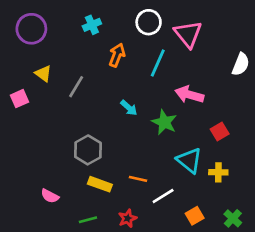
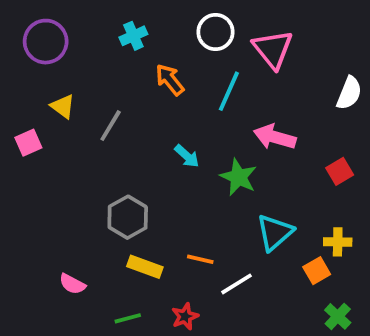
orange arrow: (117, 55) -> (170, 80), turned -60
red square: (220, 131) -> (340, 171), moved
cyan triangle: (189, 160) -> (275, 232), turned 40
yellow cross: (218, 172) -> (338, 242), moved
orange square: (195, 216) -> (317, 271), moved

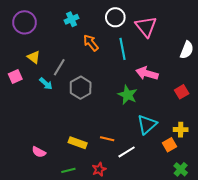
cyan line: (229, 91) -> (122, 49), turned -35
cyan arrow: (187, 156) -> (46, 84), moved
gray hexagon: (128, 217) -> (81, 88), moved

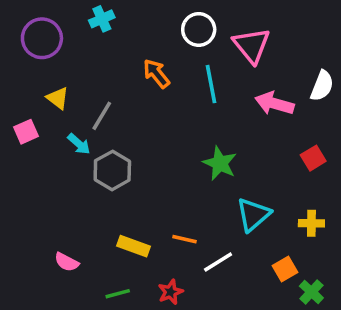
cyan cross: (71, 19) -> (102, 19), moved
pink arrow: (147, 73) -> (274, 103), moved
gray hexagon: (81, 88) -> (112, 170), moved
orange square: (169, 145) -> (285, 269), moved

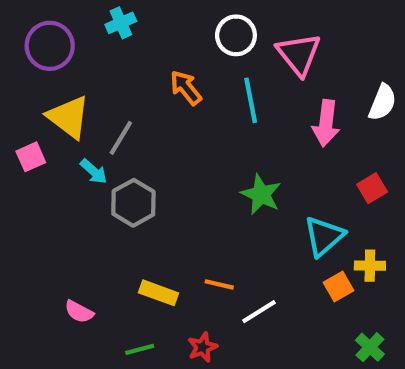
yellow triangle: (58, 98) -> (69, 117), size x1.6
pink arrow: (274, 103) -> (326, 123), turned -99
cyan triangle: (253, 214) -> (324, 236), moved
orange square: (285, 269) -> (339, 287), moved

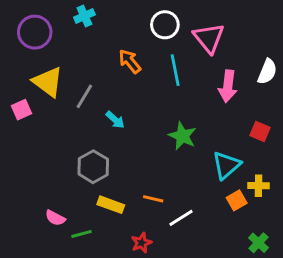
cyan arrow: (94, 171) -> (115, 120), moved
red square: (372, 188) -> (260, 132), turned -36
gray hexagon: (133, 203) -> (93, 167), moved
green line: (140, 349) -> (82, 234), moved

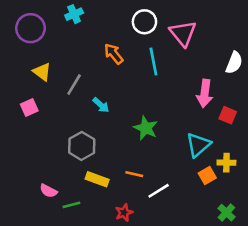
yellow triangle: (48, 82) -> (42, 72), size x0.7
pink arrow: (228, 86) -> (205, 93), moved
pink square: (22, 110) -> (29, 108), moved
green star: (182, 136) -> (146, 128), moved

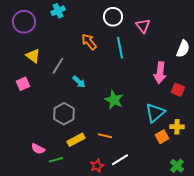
pink triangle: (183, 33) -> (143, 26), size x0.7
yellow rectangle: (97, 179) -> (76, 140), turned -48
white line: (159, 191) -> (120, 160), moved

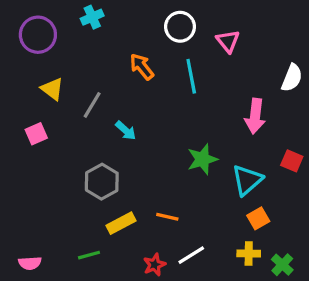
red square: (178, 90) -> (292, 161), moved
green star: (114, 100) -> (202, 159), moved, turned 30
yellow cross: (177, 127) -> (249, 253), moved
pink semicircle: (38, 149) -> (30, 263), moved, turned -32

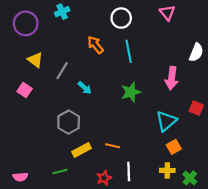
pink triangle: (228, 41) -> (167, 13), moved
pink square: (36, 134) -> (25, 90), turned -32
green star: (202, 159) -> (131, 92), moved
white line: (191, 255) -> (129, 171), turned -60

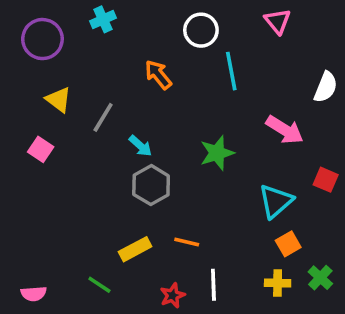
cyan line: (129, 51) -> (231, 71), moved
pink arrow: (172, 78) -> (285, 130), turned -65
gray hexagon: (69, 122) -> (151, 185), moved
green line: (60, 171) -> (99, 285), turned 48
green cross: (190, 178) -> (320, 278), moved

